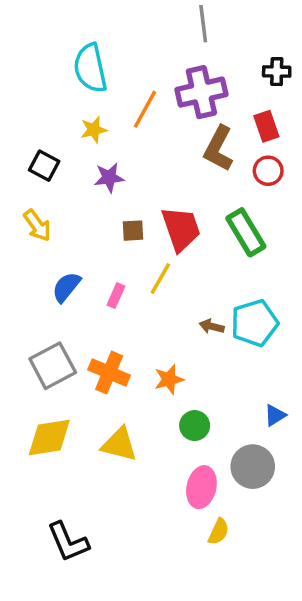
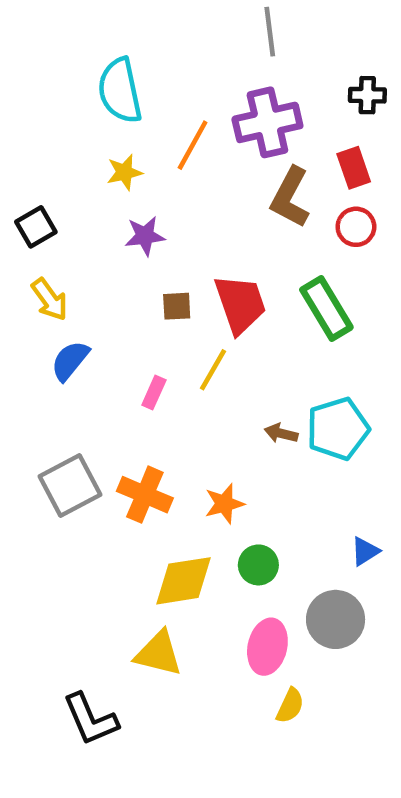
black square: (44, 166) -> (36, 227), moved, turned 32
blue semicircle: (66, 287) -> (70, 361), moved
yellow diamond: (49, 438) -> (183, 581), moved
yellow triangle: (119, 444) -> (159, 653), moved

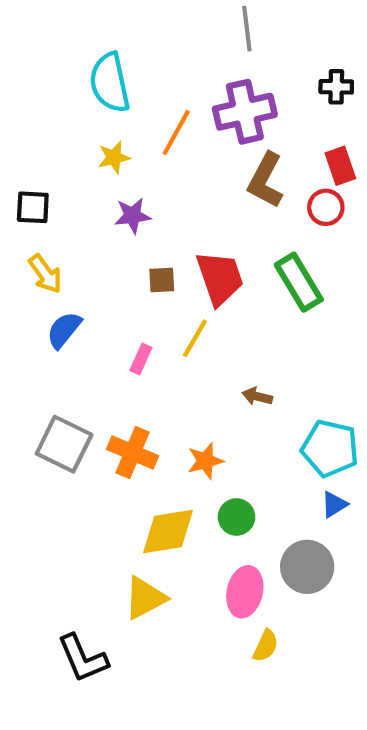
red rectangle: (354, 168) -> (340, 166), moved
black square: (36, 227) -> (33, 207), turned 33
cyan pentagon: (338, 429) -> (330, 448), moved, turned 30
gray square: (70, 486) -> (64, 444), turned -36
yellow triangle: (159, 653) -> (145, 598), turned -42

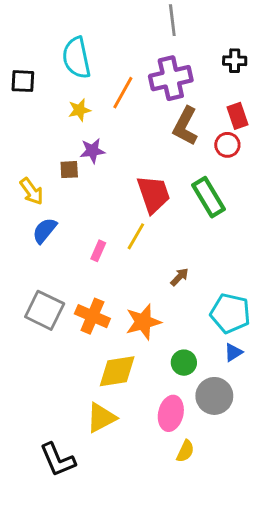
black square: (33, 207) -> (23, 81), moved
brown square: (162, 280) -> (69, 170), moved
brown arrow: (257, 396) -> (180, 277), turned 120
orange star: (205, 461) -> (143, 322), size x1.4
green circle: (236, 517) -> (184, 363), moved

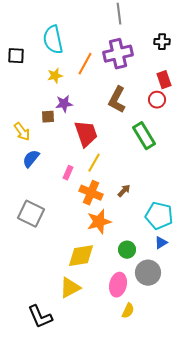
brown L-shape: (185, 126) -> (117, 100), moved
red trapezoid: (153, 194) -> (86, 134), moved
orange cross: (92, 316) -> (91, 193), moved

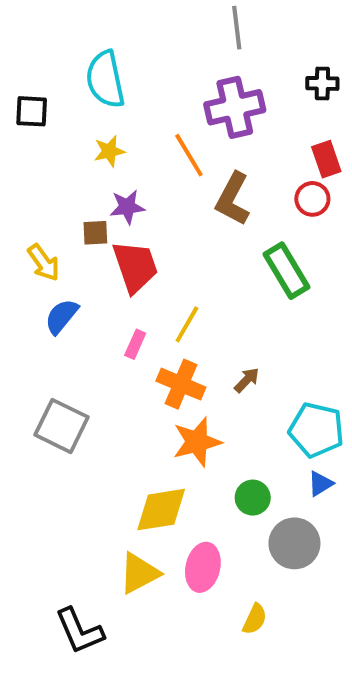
orange line: (85, 64) -> (189, 155), moved, turned -60
red trapezoid: (86, 134) -> (135, 267), moved
pink ellipse: (118, 285) -> (203, 567), moved

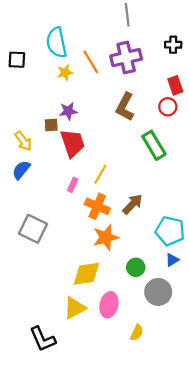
yellow star: (109, 151) -> (65, 73), moved
orange line: (189, 155) -> (91, 62), moved
blue semicircle: (62, 316) -> (21, 170), moved
brown arrow: (247, 380) -> (132, 204), size x1.5

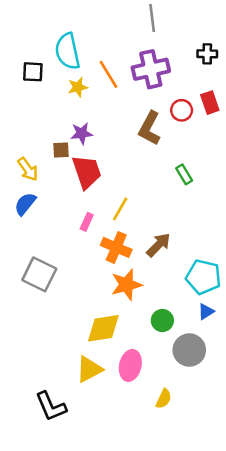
black square: (17, 60) -> (33, 72), moved
red circle: (168, 107) -> (182, 110), moved
green rectangle: (154, 145) -> (184, 174), size x0.6

